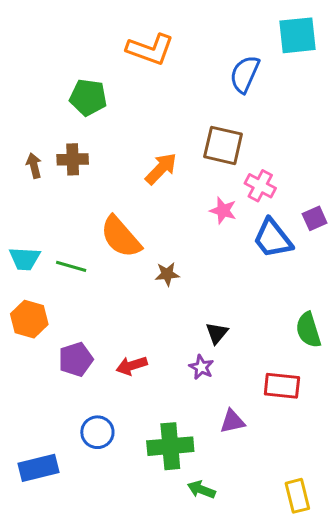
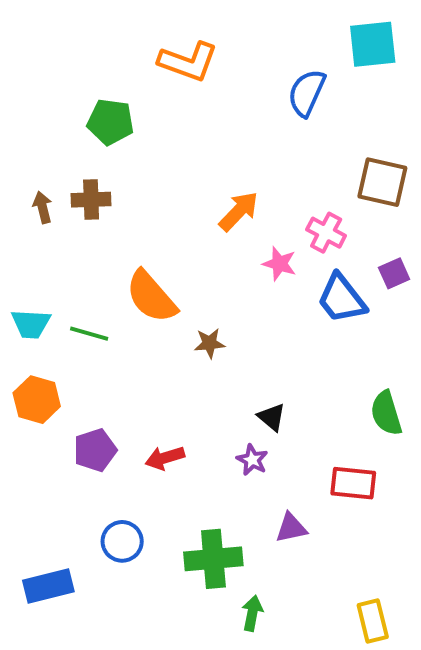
brown square: (223, 145) -> (382, 182), moved
orange arrow: (161, 169) -> (239, 211), moved
black triangle: (217, 333) -> (272, 417), turned -30
green arrow: (201, 490) -> (252, 613), turned 80

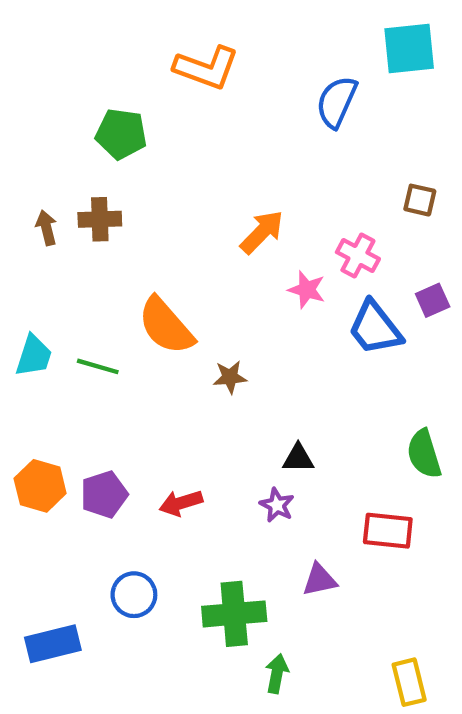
brown square: (382, 182) -> (420, 200), size x0.6
cyan trapezoid: (31, 324) -> (34, 356), turned -75
orange hexagon: (37, 400) -> (40, 486), moved
black triangle: (272, 417) -> (298, 458), turned -40

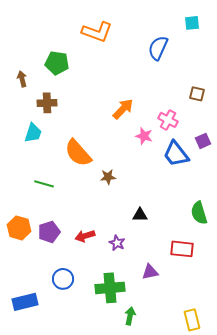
cyan square: (409, 49) -> (192, 23), size x0.6
brown arrow: (46, 228) -> (22, 79), moved
cyan trapezoid: (34, 356) -> (33, 133), moved
green line: (98, 366) -> (44, 184), moved
purple star: (277, 505) -> (117, 243), moved

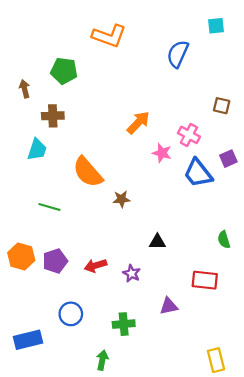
green semicircle: (199, 213) -> (224, 240), size x0.7
green cross: (110, 288) -> (124, 324), size x0.7
green arrow: (130, 316) -> (102, 360), moved

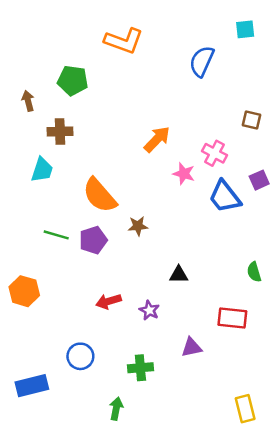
purple pentagon: (55, 261) -> (93, 240), moved

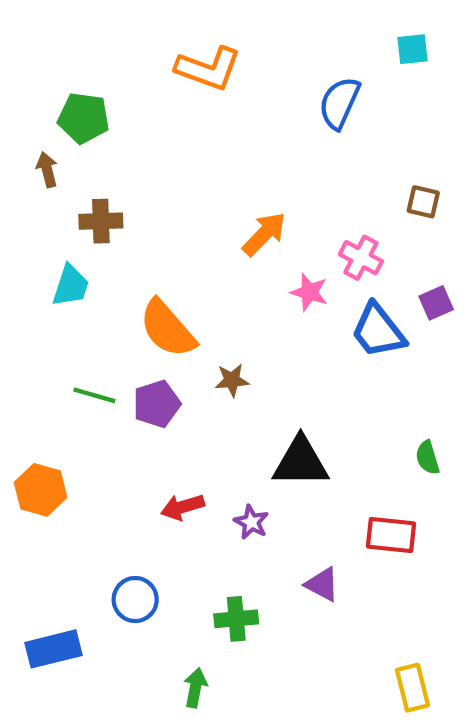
green pentagon: (73, 80) -> (84, 118), moved
black triangle: (179, 275) -> (301, 462), size x1.8
purple triangle: (191, 347) -> (322, 584), turned 40

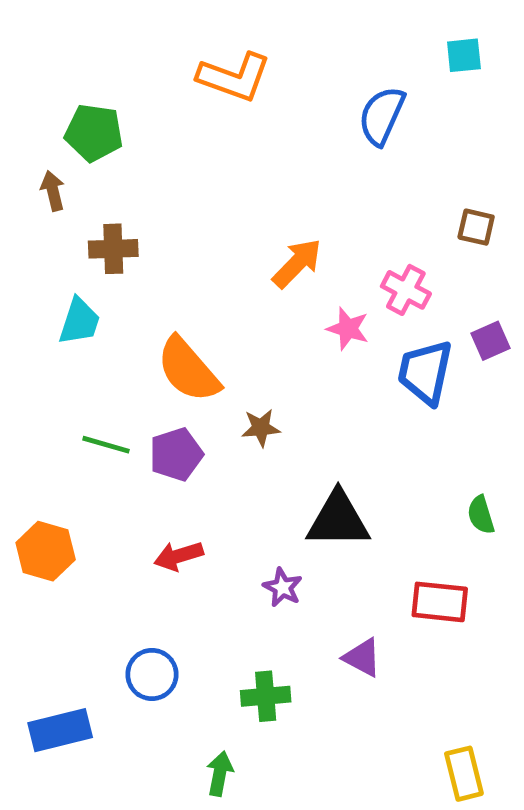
blue trapezoid: (378, 331) -> (425, 372), turned 50
red arrow: (182, 507) -> (179, 556), moved

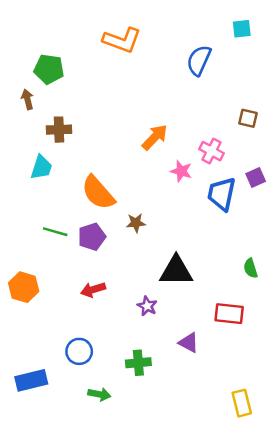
green arrow: (220, 774) -> (99, 394), moved, turned 90

